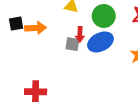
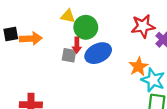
green circle: (104, 16) -> (86, 27), moved

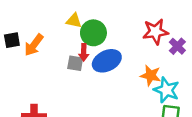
orange arrow: (31, 39) -> (34, 45), turned 130
orange star: (138, 67) -> (151, 75), turned -30

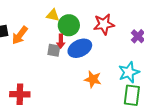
red star: (155, 32) -> (104, 24), moved
orange star: (151, 75) -> (93, 79), moved
cyan star: (166, 90) -> (129, 72), turned 30

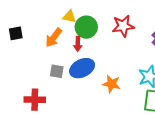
orange arrow: (20, 35) -> (54, 38), moved
blue ellipse: (80, 48) -> (82, 68), moved
gray square: (54, 50) -> (57, 71), moved

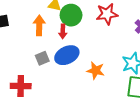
orange arrow: (54, 38) -> (39, 25), turned 144
gray square: (57, 71) -> (42, 58), turned -32

